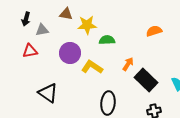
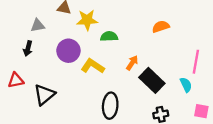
black arrow: (26, 19) -> (28, 49), moved
red triangle: (30, 51) -> (16, 80), moved
black triangle: (48, 93) -> (44, 95), turned 45

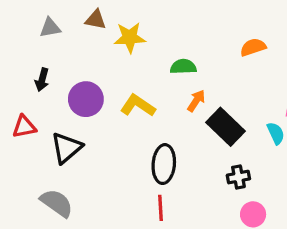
gray triangle: (38, 25) -> (50, 28), moved
orange semicircle: (161, 27) -> (253, 47), moved
green semicircle: (109, 36) -> (183, 67), moved
purple circle: (68, 51) -> (86, 99), moved

